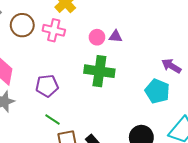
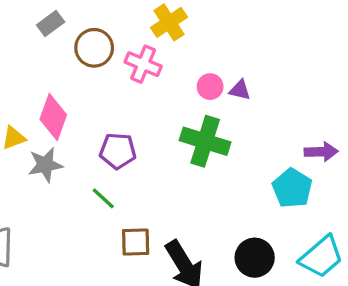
purple arrow: (171, 66) -> (321, 152), turned 138
green line: (53, 119) -> (103, 198), moved

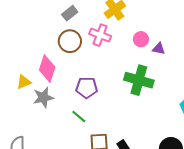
gray rectangle: (51, 23) -> (70, 13), moved
brown circle: (94, 48) -> (70, 41), moved
pink circle: (210, 87) -> (141, 39), moved

